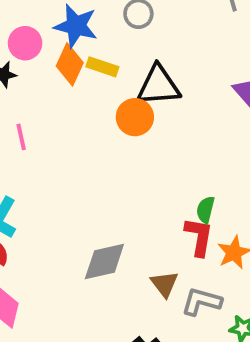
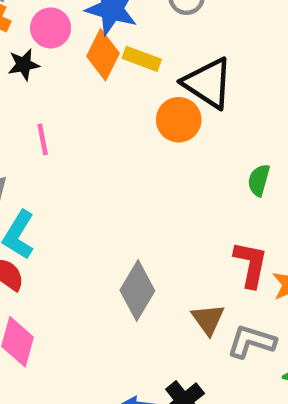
black triangle: (158, 86) -> (208, 83), turned 36
green semicircle: (205, 210) -> (259, 180), moved
gray diamond: (104, 262) -> (137, 291), turned -48

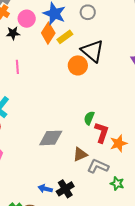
yellow rectangle: (142, 59) -> (65, 37), turned -63
green semicircle: (259, 180) -> (89, 118), moved
gray diamond: (137, 291) -> (51, 138), turned 50
brown triangle: (208, 319) -> (80, 154), turned 35

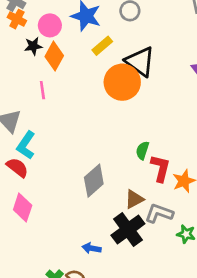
orange diamond: (48, 33) -> (54, 56), moved
orange circle: (78, 65) -> (122, 82), size x1.4
gray diamond: (51, 138) -> (94, 181), turned -35
black cross: (65, 189) -> (128, 229), moved, size x1.4

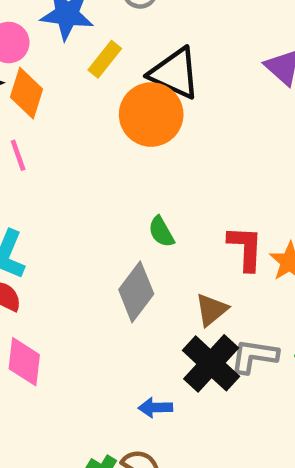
green semicircle: (142, 150) -> (161, 232), moved, turned -36
gray L-shape: (159, 213) -> (254, 356), moved

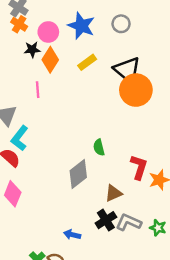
yellow rectangle: (105, 59) -> (87, 62), moved
orange circle: (151, 115) -> (136, 90), moved
black cross: (211, 363) -> (106, 220), size x0.7

